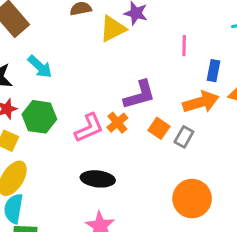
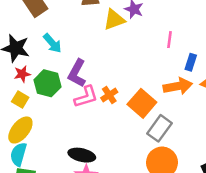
purple L-shape: (139, 95) -> (77, 73), moved, turned 128
orange square: (159, 128) -> (142, 103), size x1.6
gray rectangle: (184, 137) -> (159, 128), moved, size x1.5
black ellipse: (98, 179) -> (82, 155), moved

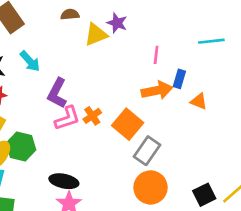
green hexagon: (47, 83) -> (21, 147), moved
orange arrow: (178, 86) -> (157, 90), moved

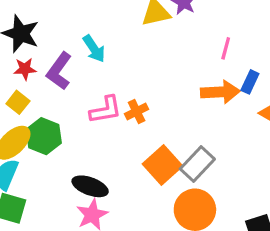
cyan arrow: (30, 61) -> (94, 49), moved
purple L-shape: (57, 93) -> (59, 71), moved
orange square: (128, 124) -> (163, 165), moved

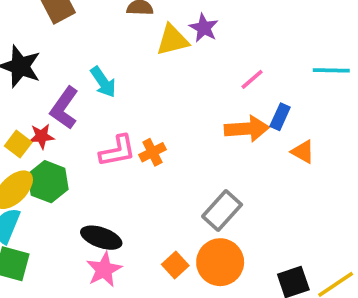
pink line: (226, 48) -> (252, 79), turned 35
red star: (25, 69) -> (42, 136), moved
orange square: (163, 165) -> (175, 265), moved, size x0.6

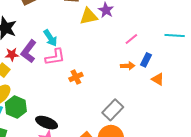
orange arrow: (247, 129) -> (128, 66), size x0.6
red star: (42, 136) -> (12, 55), moved
pink L-shape: (117, 151) -> (55, 57), moved
green hexagon: (48, 182) -> (16, 107), moved

